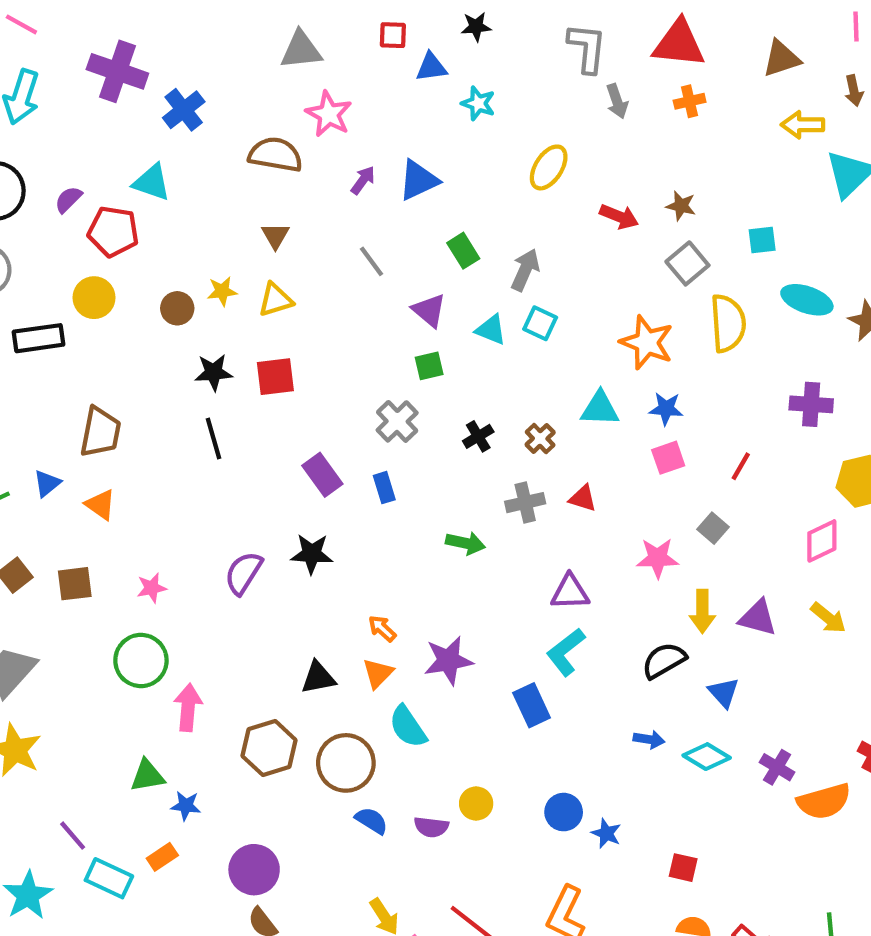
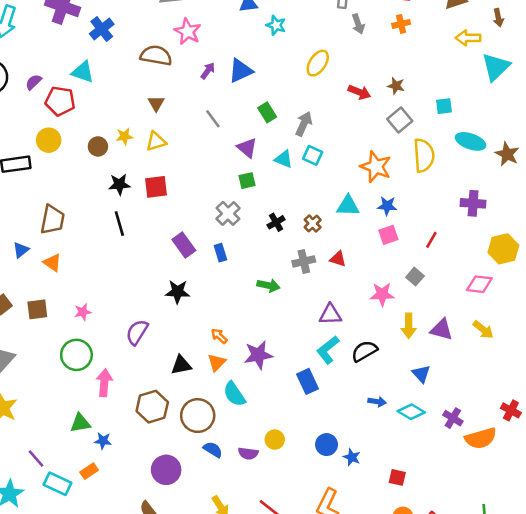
pink diamond: (822, 541) -> (479, 284), turned 32
purple semicircle: (243, 573) -> (137, 332), moved
black semicircle: (664, 660) -> (364, 351), moved
purple circle: (254, 870) -> (166, 470), moved

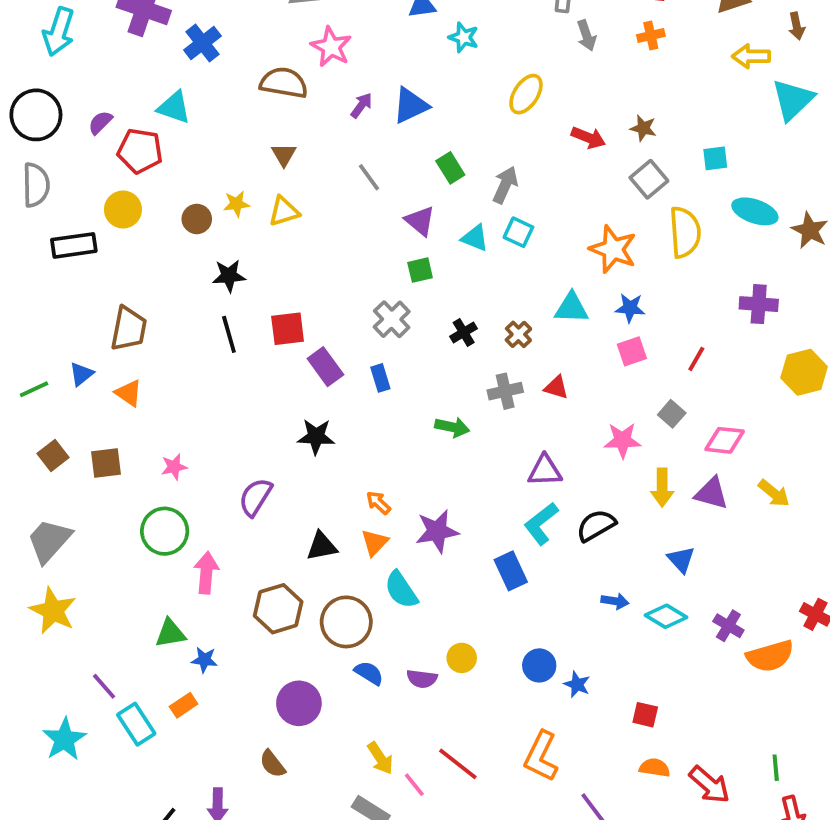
red square: (156, 187) -> (288, 329), moved
pink diamond: (479, 284) -> (725, 440), moved
cyan rectangle: (57, 484) -> (136, 724), turned 32

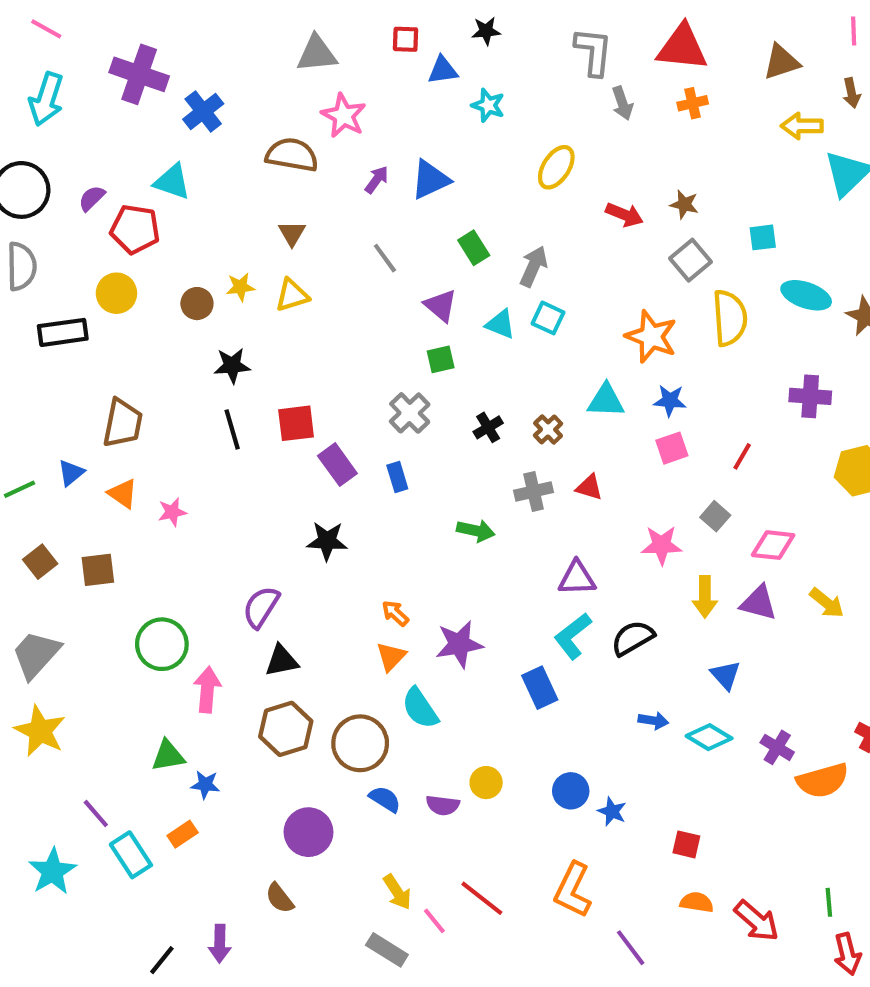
pink star: (174, 467) -> (172, 512), moved
black triangle: (322, 546) -> (282, 661), moved

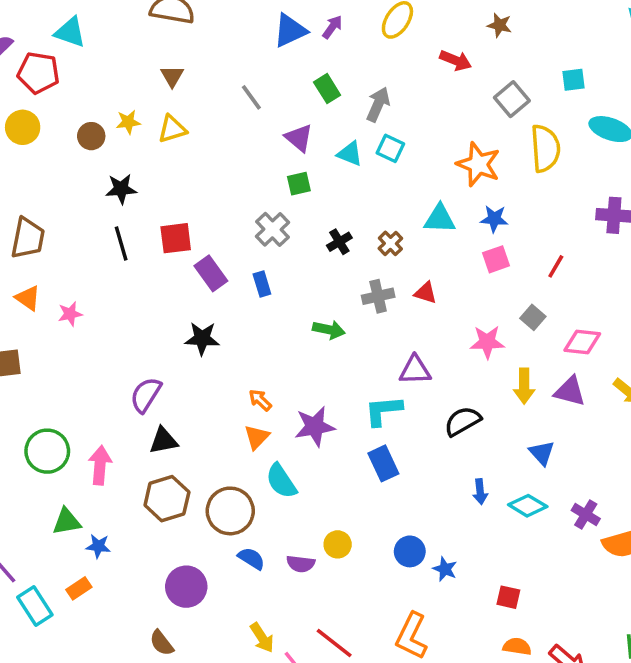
purple arrow: (377, 180) -> (332, 27), moved
brown star: (684, 204) -> (500, 25), moved
cyan L-shape: (573, 636) -> (383, 411), moved, turned 33
green circle: (162, 644) -> (47, 451), moved
blue arrow: (653, 721) -> (480, 492), turned 75

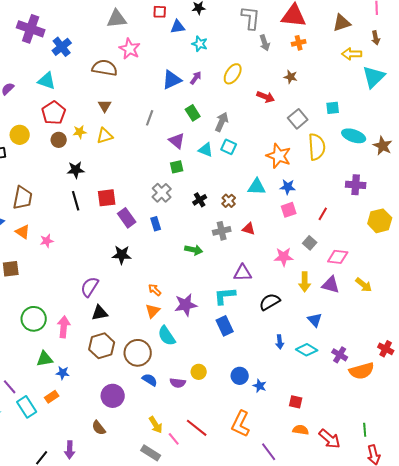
red pentagon: (38, 73) -> (54, 113), moved, turned 30
gray line: (251, 97) -> (150, 118), turned 56

